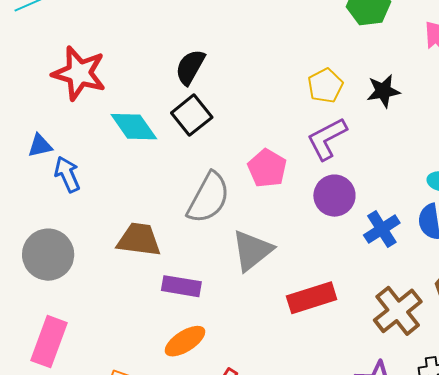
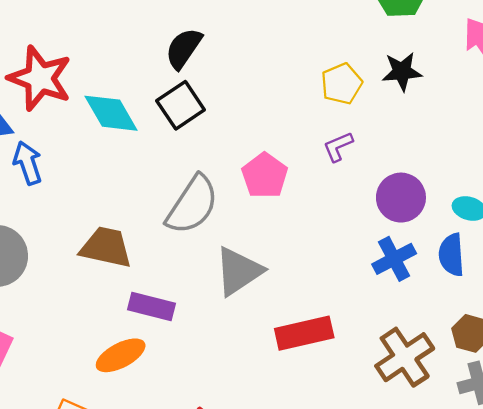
red star: (79, 73) -> (40, 78), moved
black star: (383, 91) -> (402, 72), moved
purple L-shape: (327, 139) -> (338, 147), size x0.6
purple circle: (334, 196) -> (401, 198), moved
orange ellipse: (185, 341) -> (121, 355), moved

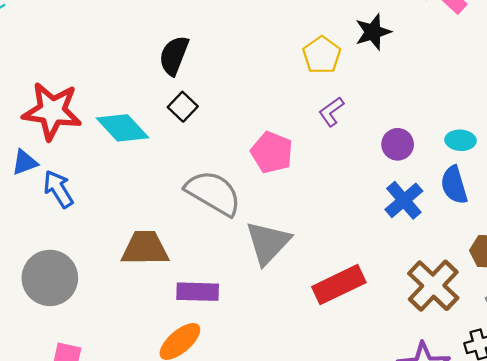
black square: (181, 105) -> (183, 107), size x0.7
purple circle: (401, 198) -> (398, 144), size x0.7
gray semicircle: (192, 205) -> (213, 193), turned -80

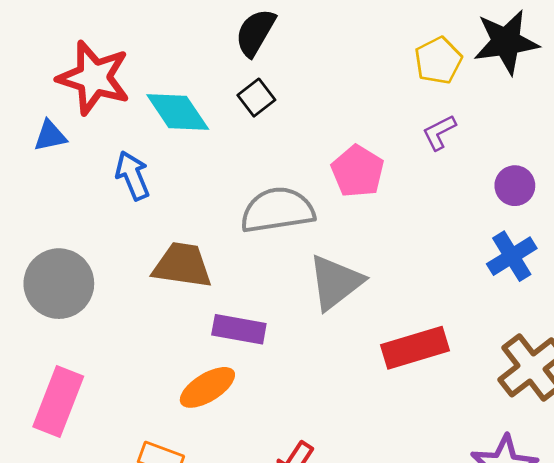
black star: (373, 32) -> (506, 42), size x1.4
blue arrow: (58, 189) -> (133, 176), moved
gray semicircle: (213, 193) -> (277, 210), turned -48

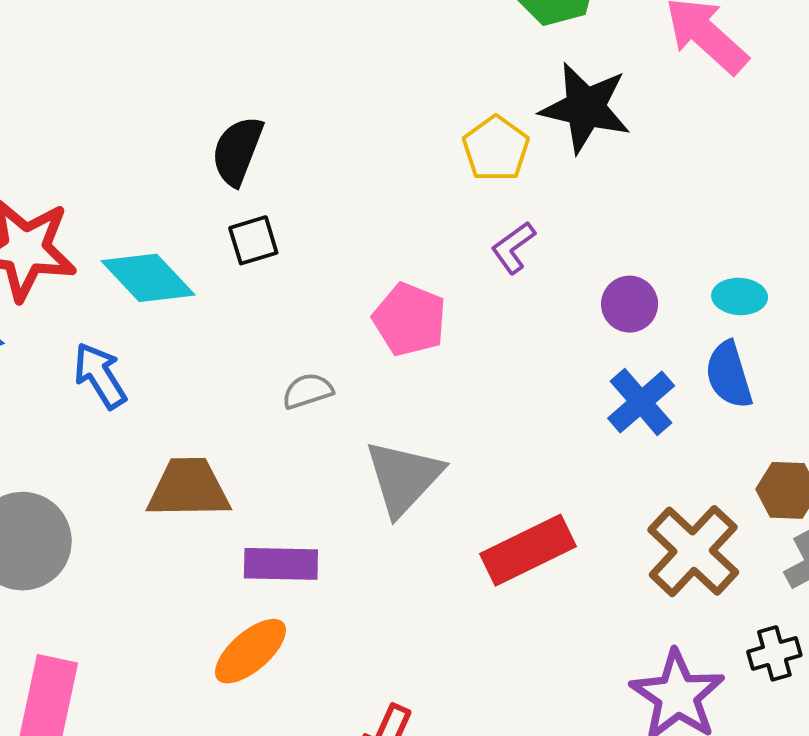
black star: (506, 42) -> (585, 108), turned 30
black square: (256, 98) -> (253, 240), turned 30
gray semicircle: (277, 210) -> (308, 391), size x0.5

